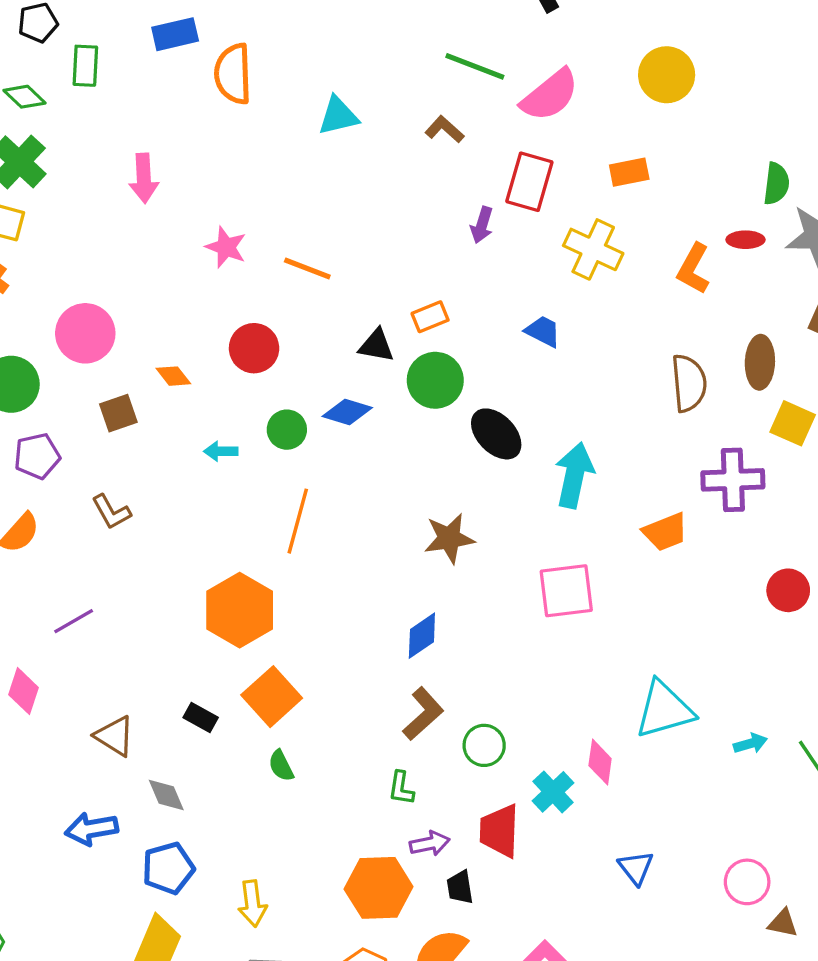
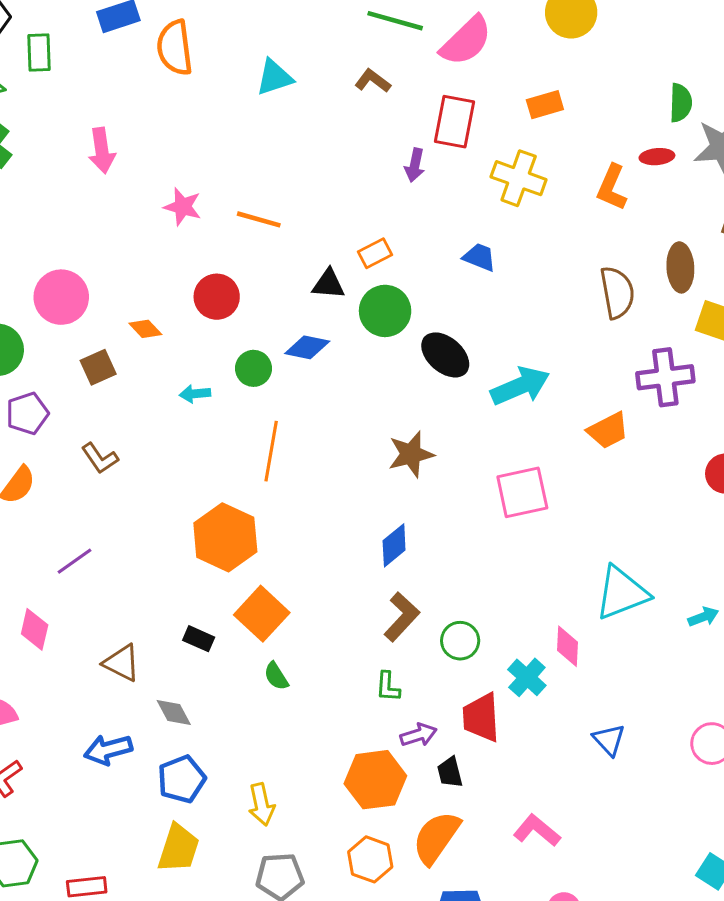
cyan arrow: (574, 475) -> (520, 386), turned 60

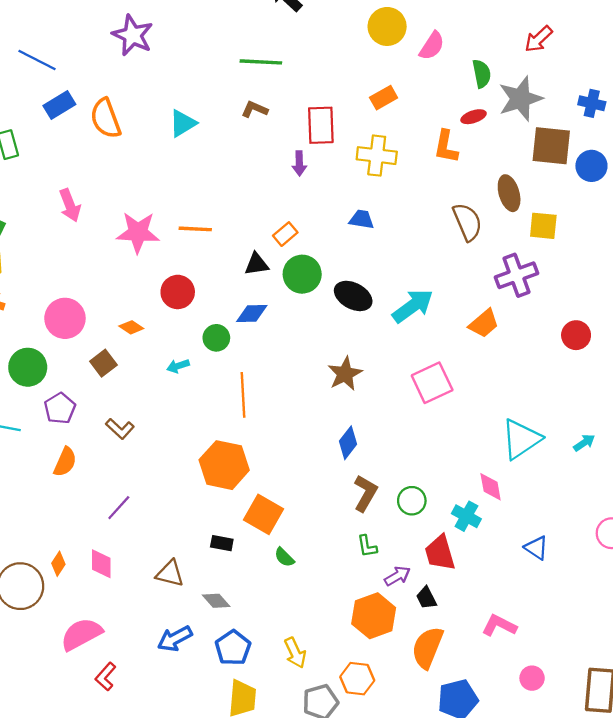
pink semicircle: (466, 41) -> (432, 46), moved, size x0.7
pink star: (183, 207) -> (138, 232), size x1.5
orange hexagon: (370, 859) -> (357, 679), moved

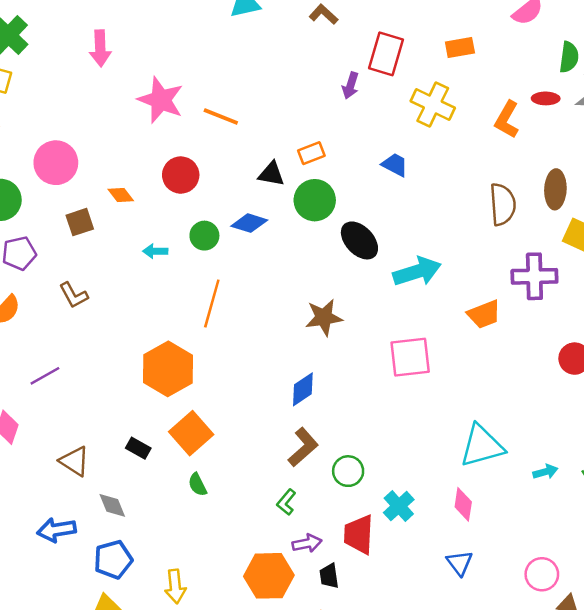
pink diamond: (491, 487) -> (463, 504), moved
green L-shape: (367, 546) -> (286, 502), turned 30

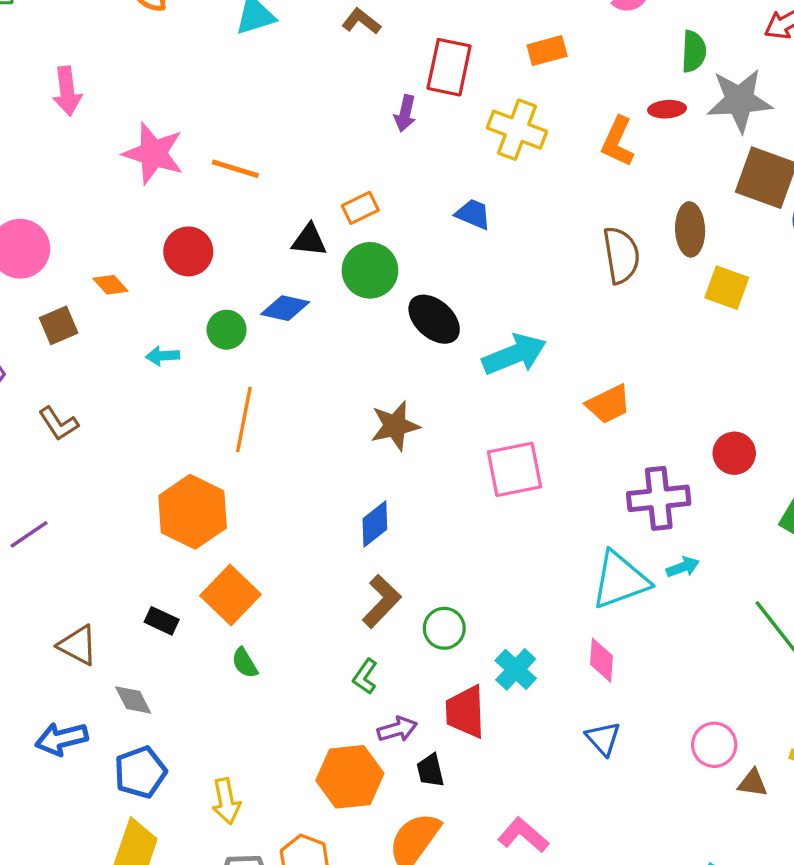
purple cross: (534, 276) -> (659, 498), moved
cyan arrow: (545, 472) -> (683, 567), moved

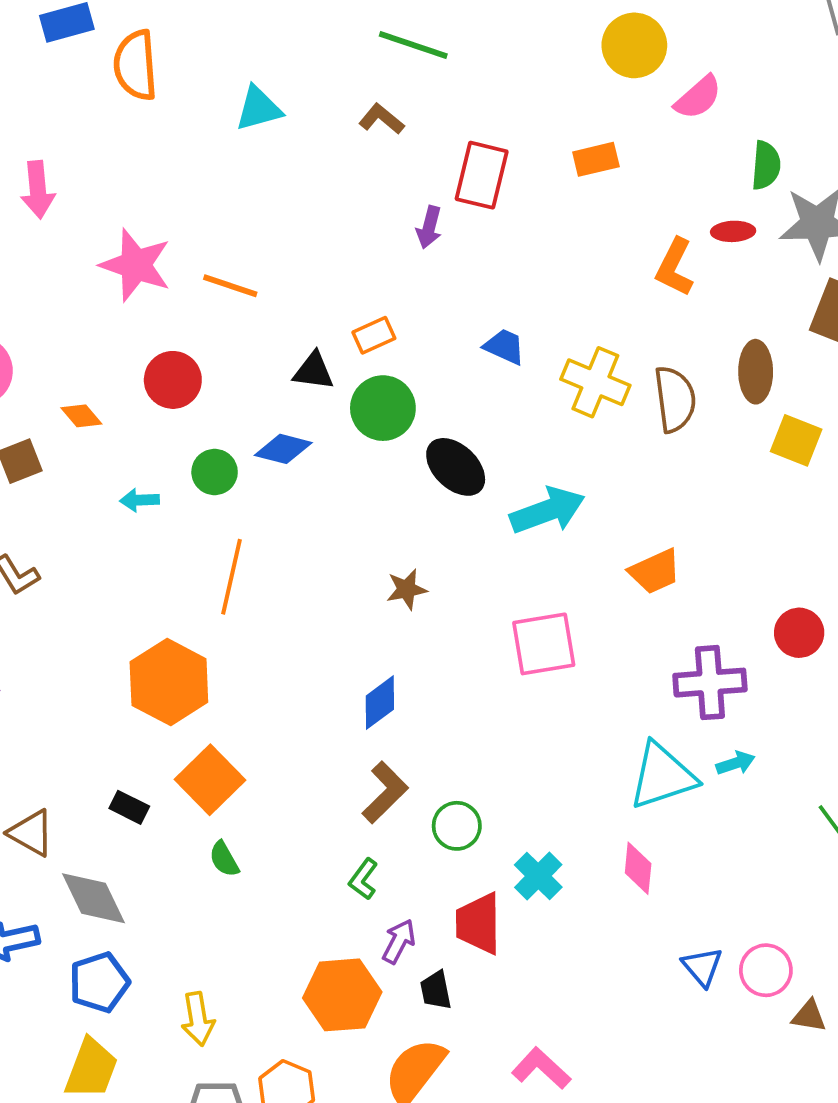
yellow cross: (517, 130) -> (595, 382), moved
brown star: (395, 426) -> (407, 589), size x0.7
gray diamond: (133, 700) -> (93, 898), size x1.5
purple arrow: (397, 729) -> (399, 941), turned -48
blue triangle: (603, 739) -> (702, 967), moved

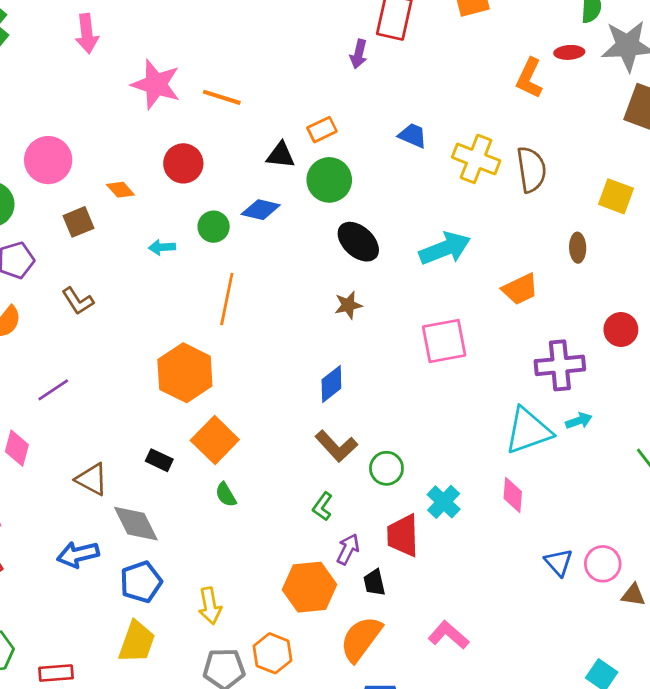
brown ellipse: (756, 372) -> (578, 248), moved, size x0.7
black ellipse: (456, 467) -> (358, 242), moved
brown L-shape: (385, 792) -> (336, 446), turned 93

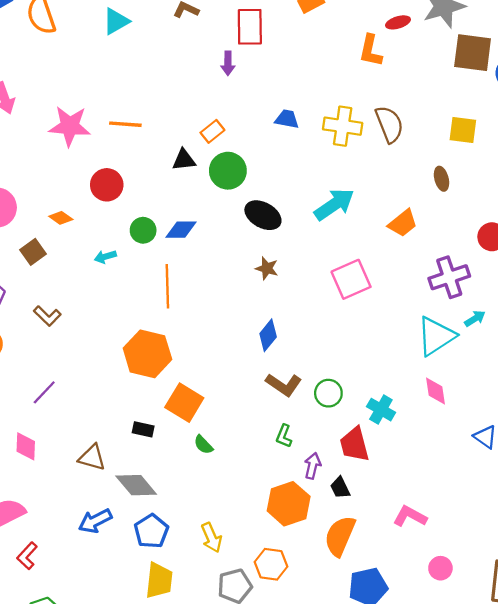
blue diamond: (261, 210) -> (181, 230), moved
brown star: (348, 305) -> (267, 268), turned -30

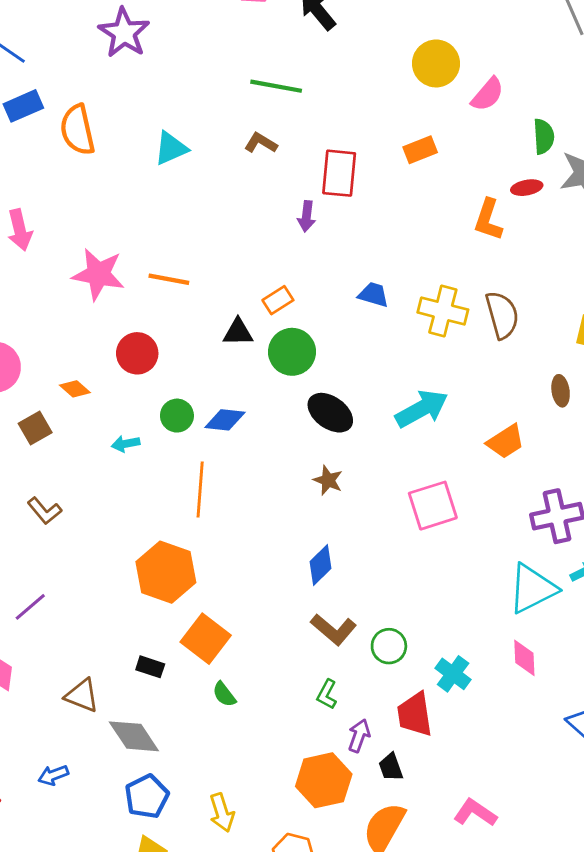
blue arrow: (95, 521) -> (53, 775), moved, size x0.7

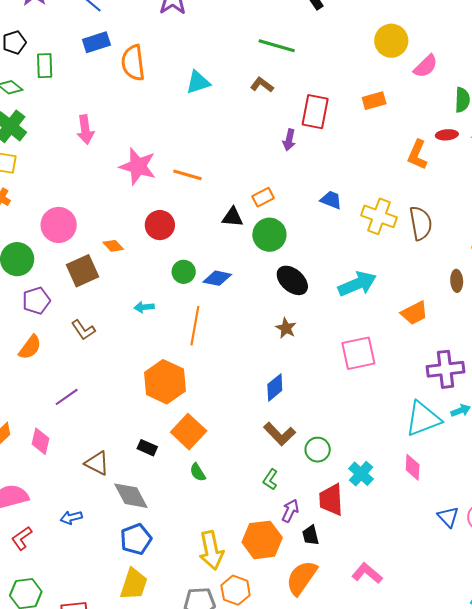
brown square: (35, 428) -> (82, 271), size x1.4
cyan arrow: (126, 444) -> (144, 307), moved
yellow arrow: (222, 813) -> (211, 550), moved, size x1.4

